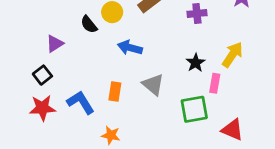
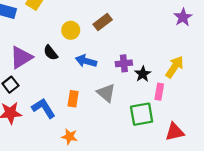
purple cross: (197, 14) -> (124, 63), moved
black semicircle: (89, 24) -> (51, 53), moved
purple triangle: (55, 44) -> (21, 57), size x1.5
red triangle: (232, 130) -> (175, 132), turned -36

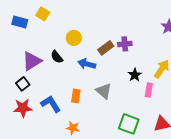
brown rectangle: (103, 22) -> (106, 48), moved
purple cross: (124, 63) -> (125, 44), moved
green square: (142, 114) -> (129, 124), moved, turned 30

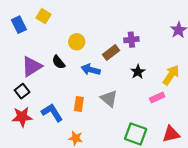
blue rectangle: (20, 22) -> (19, 25), turned 49
purple cross: (125, 44) -> (131, 40), moved
black star: (135, 75) -> (138, 72), moved
pink rectangle: (149, 90) -> (157, 98), turned 56

